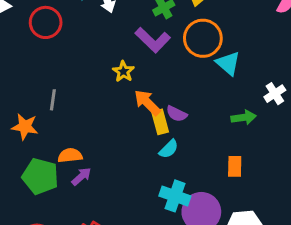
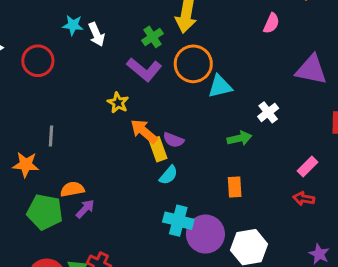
cyan triangle: (228, 63) -> (220, 86), turned -50

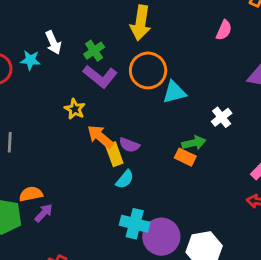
cyan star: (73, 25) -> (30, 60), moved
green cross: (153, 37) -> (94, 51), moved
orange rectangle: (235, 187) -> (185, 157), moved, turned -60

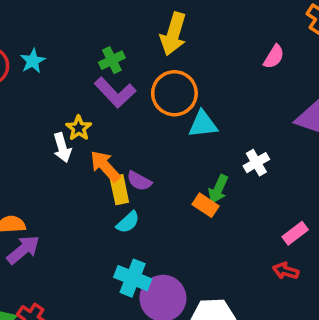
white arrow: (53, 43) -> (62, 148), moved
cyan star: (30, 60) -> (33, 61), turned 30
green arrow: (194, 143) -> (218, 189), turned 120
purple arrow: (44, 213) -> (23, 250), size x1.4

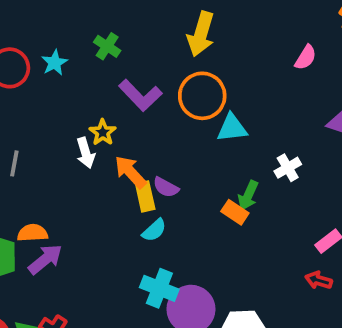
green cross: (112, 60) -> (107, 46), moved, turned -30

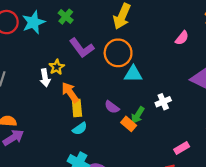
cyan star: (55, 63) -> (33, 22), size x1.5
purple semicircle: (166, 187) -> (112, 107), moved

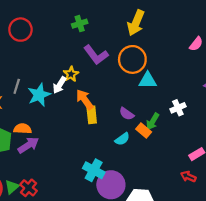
green cross: (66, 17) -> (80, 24), turned 32
cyan star: (33, 22) -> (39, 95), moved
white arrow: (45, 78) -> (60, 85), turned 42
cyan semicircle: (80, 129) -> (122, 139), moved

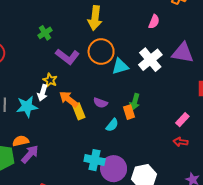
cyan star: (39, 95) -> (27, 107), turned 30
white cross: (178, 108) -> (150, 60), moved, size x1.6
purple semicircle: (127, 114) -> (100, 103), moved
orange rectangle: (144, 130) -> (129, 112), turned 48

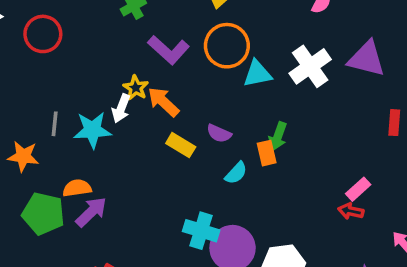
orange arrow: (69, 99) -> (163, 102), moved
yellow rectangle: (79, 111) -> (181, 145), turned -42
pink rectangle: (182, 120) -> (358, 189), moved

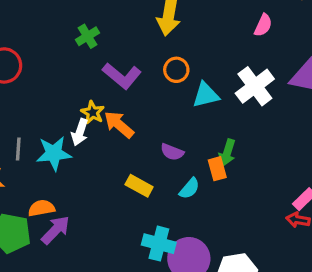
orange circle: (227, 46) -> (176, 70), size x0.6
yellow rectangle: (181, 145) -> (139, 186), moved

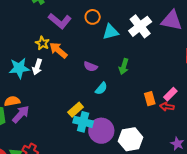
white arrow: (80, 132) -> (37, 67), moved
orange rectangle: (217, 169) -> (150, 99), moved
yellow rectangle: (139, 186) -> (76, 110), moved, turned -70

